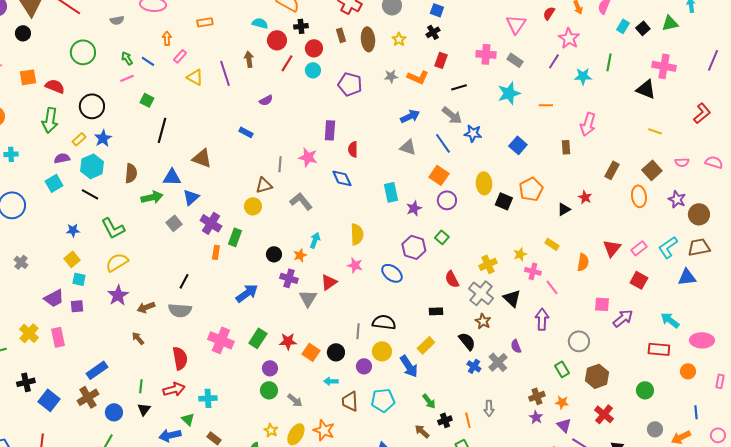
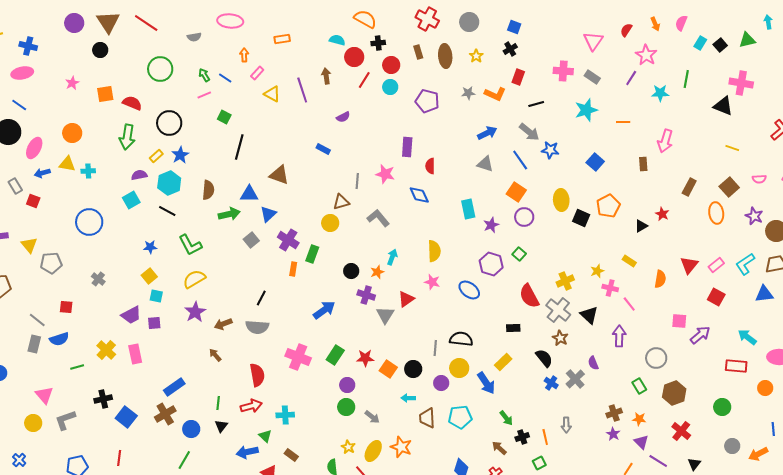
red semicircle: (452, 279) -> (529, 296), size x1.4

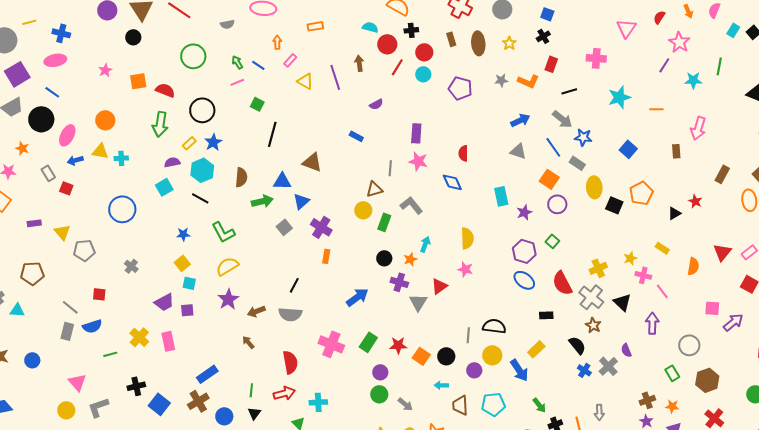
gray rectangle: (592, 77) -> (577, 163), moved
purple rectangle: (407, 147) -> (416, 133), moved
green rectangle: (312, 254) -> (384, 222), moved
blue ellipse: (469, 290) -> (524, 280), moved

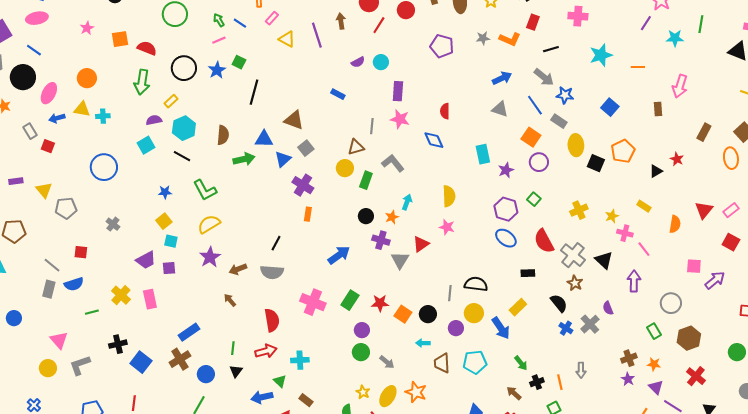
cyan circle: (423, 74) -> (381, 62), moved
blue star: (213, 142) -> (217, 70), moved
gray square: (284, 227) -> (306, 148), moved
yellow cross: (598, 268) -> (579, 210), moved

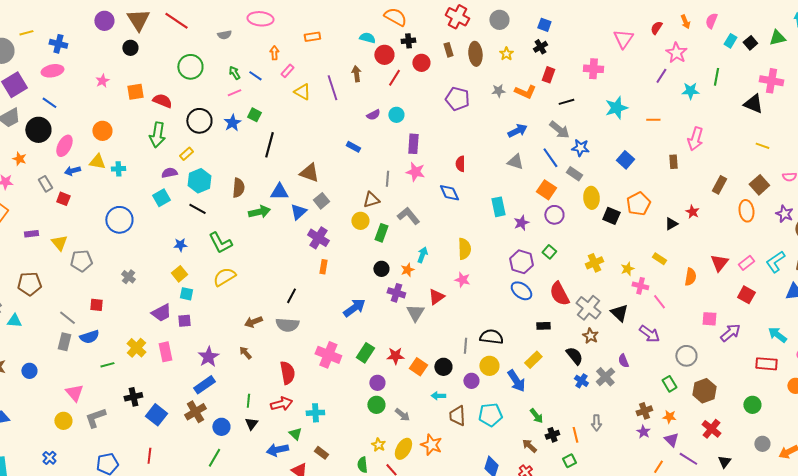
purple star: (210, 257) -> (208, 357), moved
purple arrow: (634, 281) -> (649, 334), turned 125

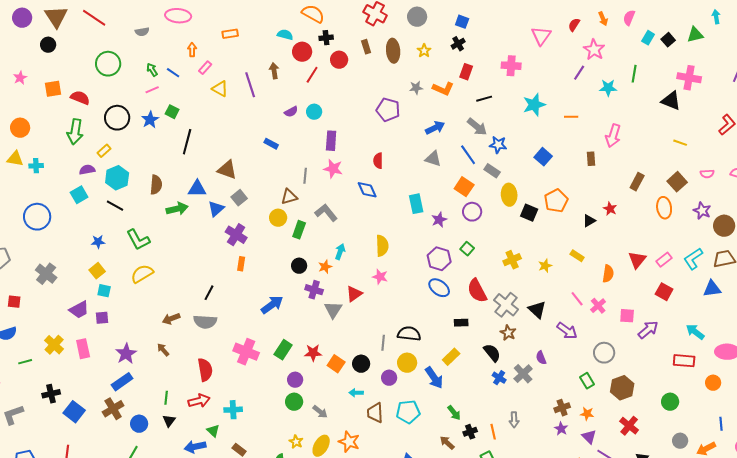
purple pentagon: (457, 99) -> (388, 110), moved
gray cross: (128, 277) -> (46, 274), size x1.5
pink cross: (640, 286) -> (598, 306), moved, turned 35

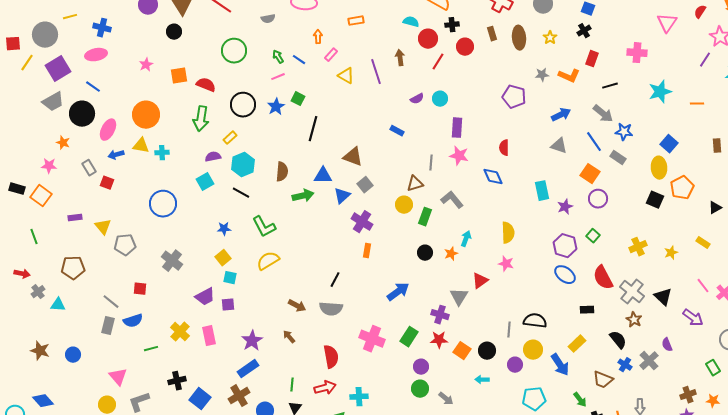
orange circle: (20, 128) -> (146, 115), size x1.4
yellow ellipse: (509, 195) -> (659, 168), moved
purple cross: (314, 290) -> (440, 315), moved
brown arrow: (171, 319) -> (297, 306), turned -132
brown trapezoid: (375, 413) -> (603, 380), moved, turned -65

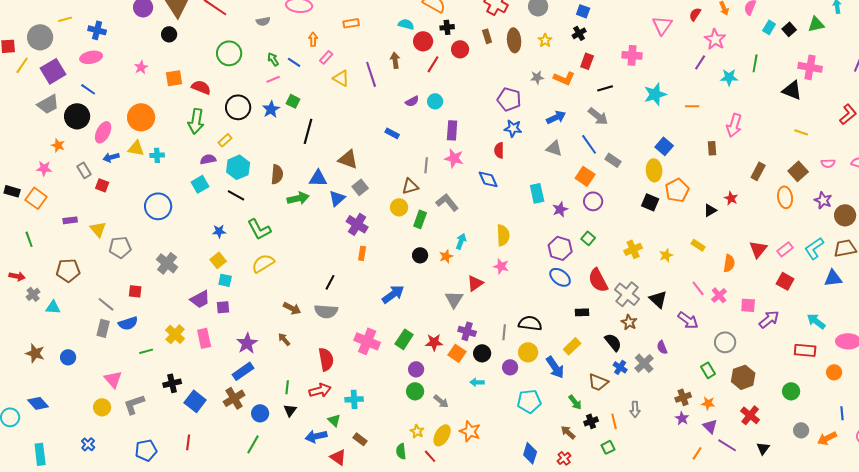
blue star: (624, 132) -> (513, 128), moved
purple cross: (440, 315) -> (467, 331), moved

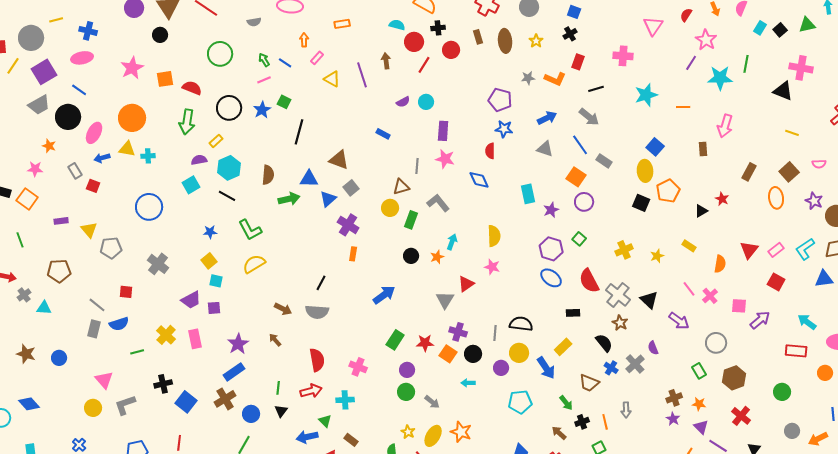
pink star: (141, 67) -> (132, 68), size x1.6
cyan star: (729, 77) -> (720, 78), size x1.4
pink cross: (367, 341) -> (358, 367), moved, size x0.7

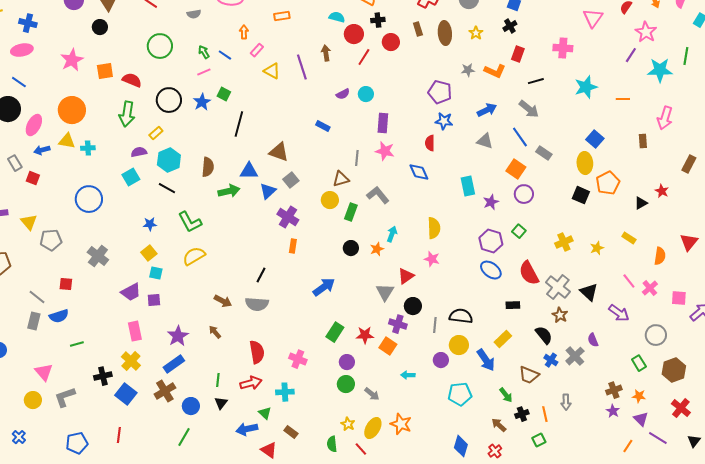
yellow cross: (166, 335) -> (131, 361), moved
black circle: (473, 354) -> (413, 306), moved

